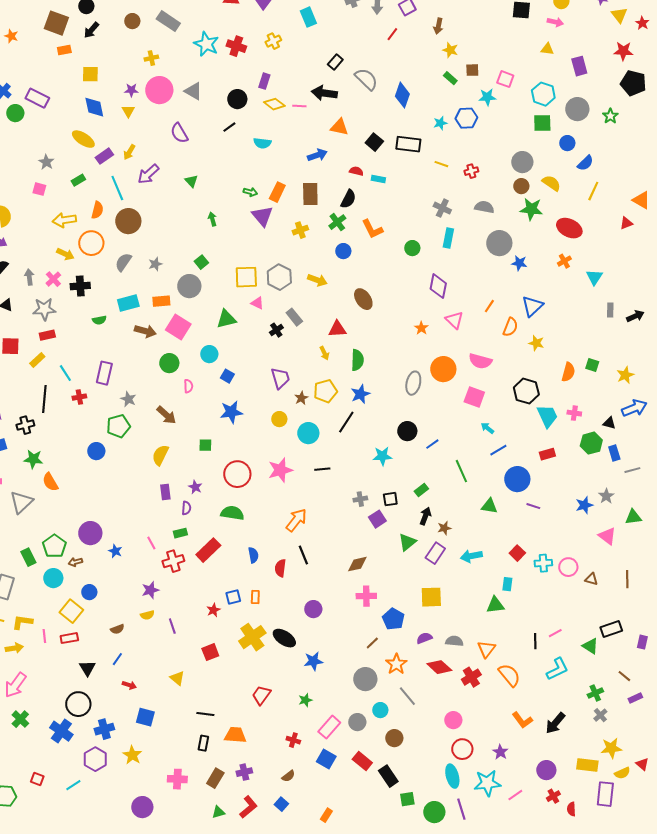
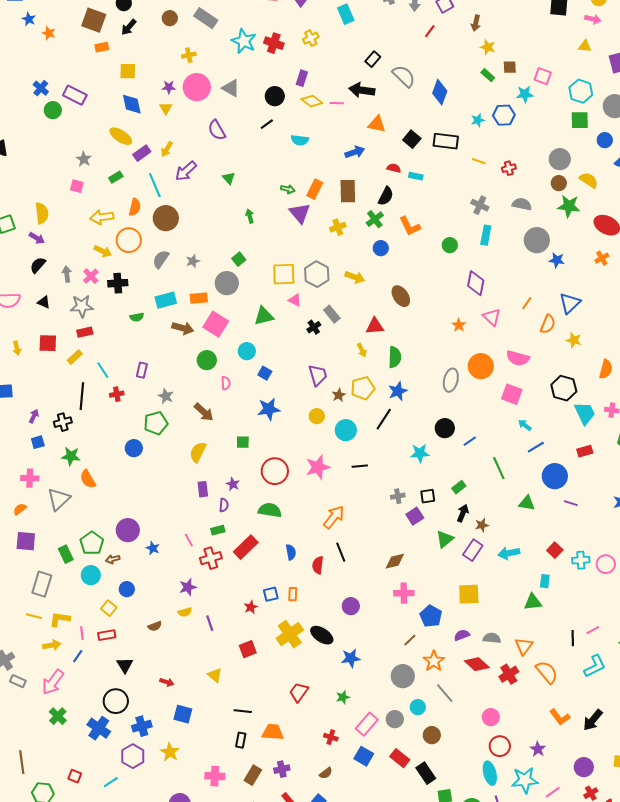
purple rectangle: (104, 373) -> (142, 370), size x0.7
yellow square: (71, 611) -> (109, 608), size x0.7
blue line: (117, 659) -> (78, 656), moved

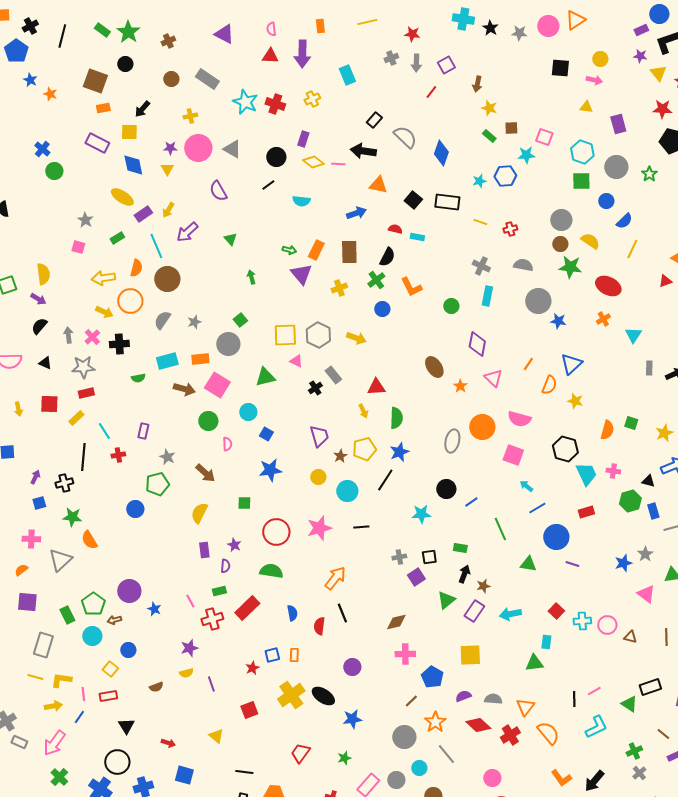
black arrow: (129, 27) -> (142, 109), moved
purple rectangle: (75, 95) -> (97, 143), moved
brown ellipse: (401, 296) -> (434, 367), moved
green rectangle: (459, 487) -> (460, 548), turned 48

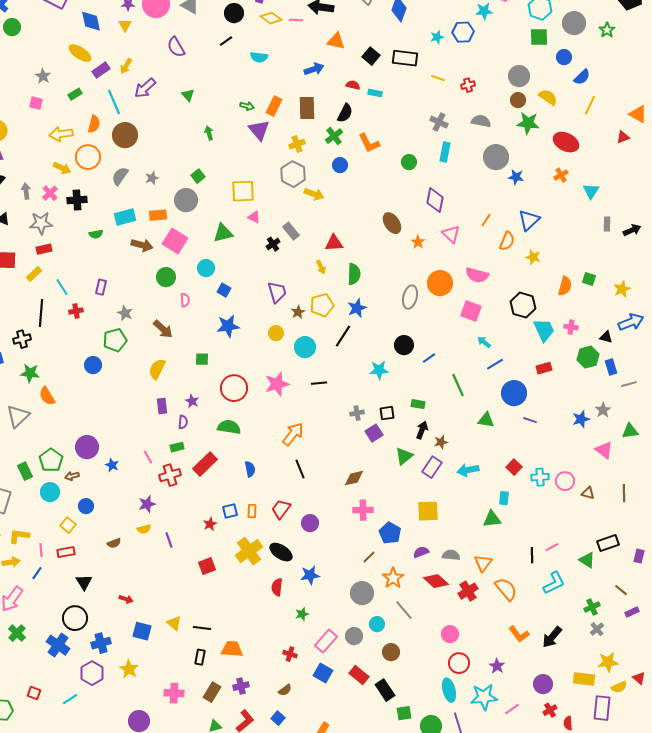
gray hexagon: (318, 335) -> (293, 174), moved
red semicircle: (319, 626) -> (277, 587), moved
yellow triangle: (216, 736) -> (174, 623), moved
red trapezoid: (300, 753) -> (281, 509), moved

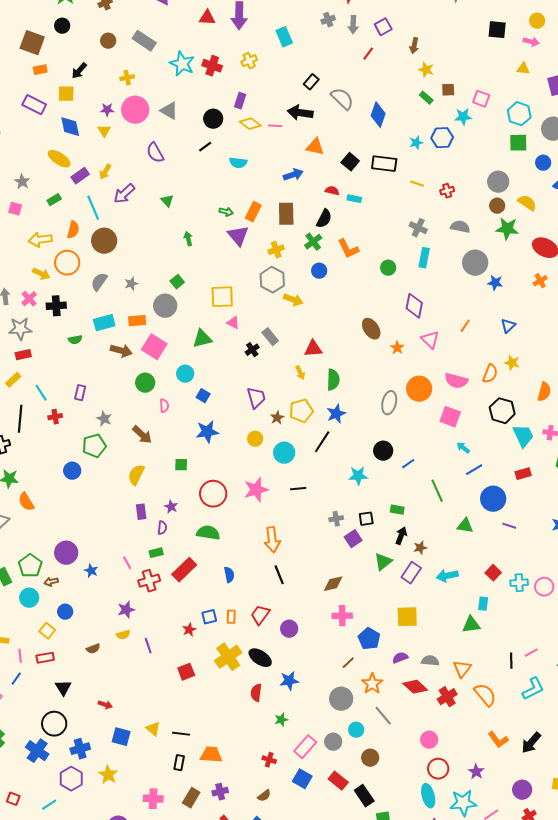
blue triangle: (529, 220) -> (508, 326), size x0.7
orange semicircle: (507, 241) -> (490, 374), moved
orange arrow: (293, 434) -> (272, 540), turned 135

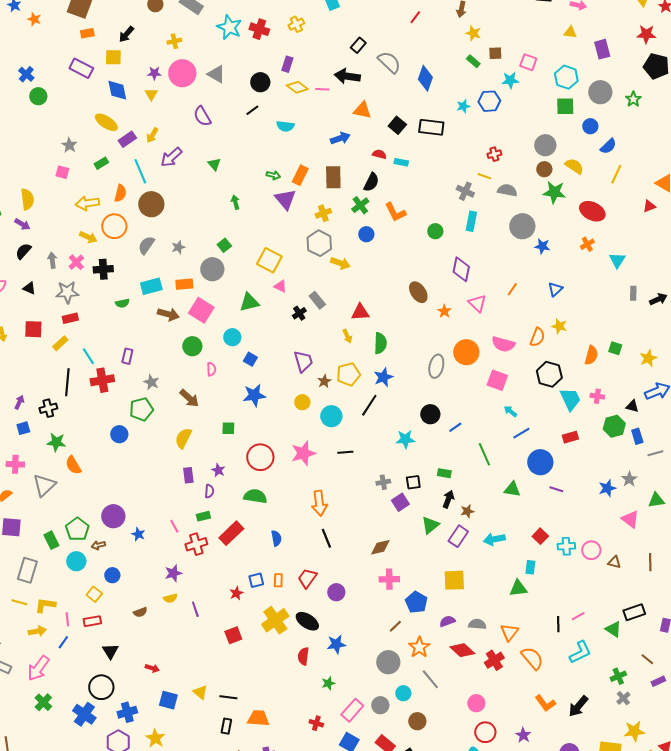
yellow line: (417, 184) -> (484, 176), moved
yellow square: (222, 297) -> (269, 260), turned 30
red cross: (55, 417) -> (102, 380), size x1.6

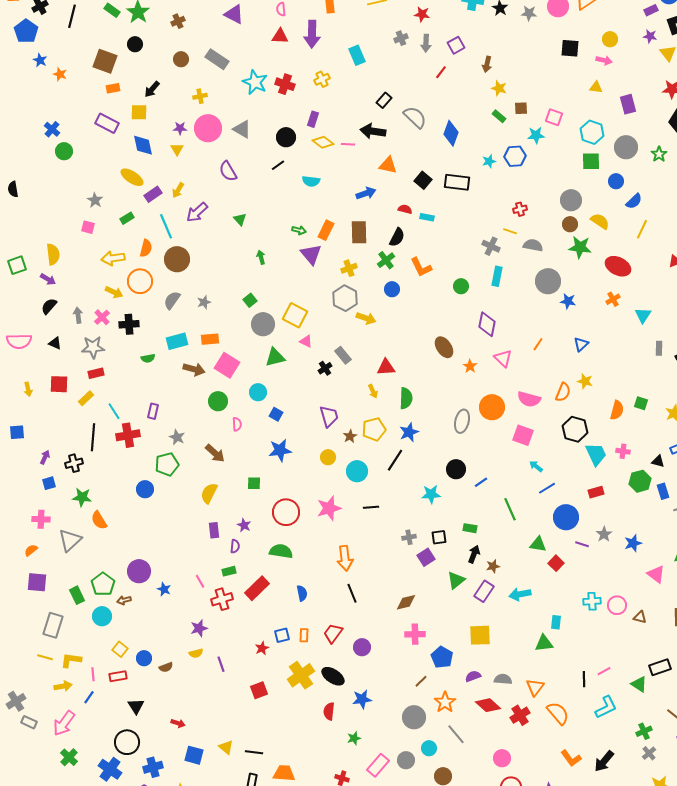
gray circle: (212, 269) -> (263, 324), moved
gray star: (629, 479) -> (604, 534), moved
red square: (540, 536) -> (556, 563), moved
blue circle: (112, 575) -> (144, 658), moved

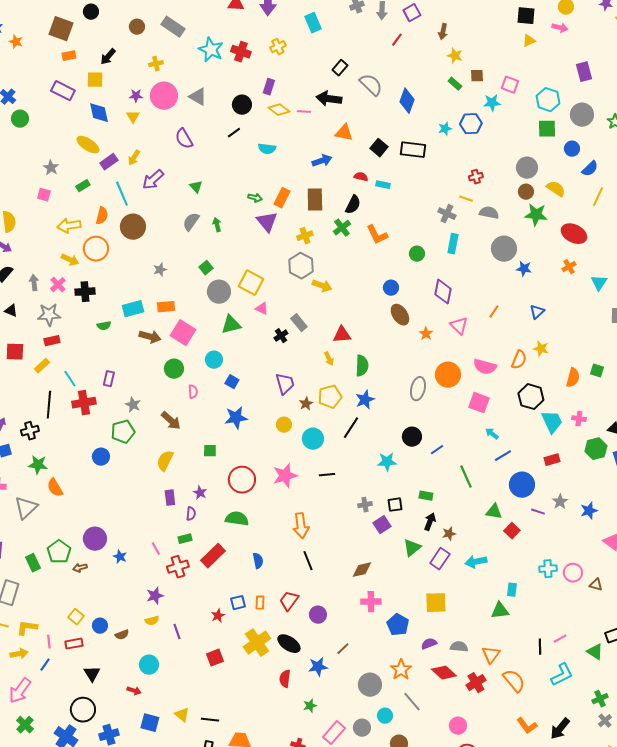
yellow triangle: (596, 87) -> (529, 41), moved, turned -32
blue circle: (392, 289) -> (391, 288), moved
gray semicircle: (172, 300) -> (191, 222), moved
cyan circle: (102, 616) -> (149, 665), moved
brown line: (421, 681) -> (343, 649), moved

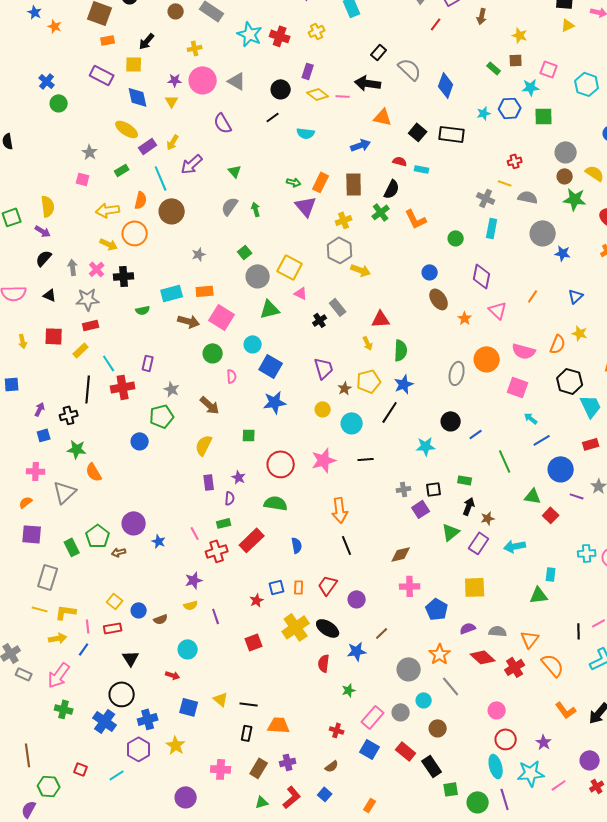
yellow star: (455, 56) -> (520, 35), moved
green square: (547, 129) -> (544, 116), moved
blue square: (232, 382) -> (271, 366), size x1.6
green cross: (25, 725) -> (64, 709), turned -30

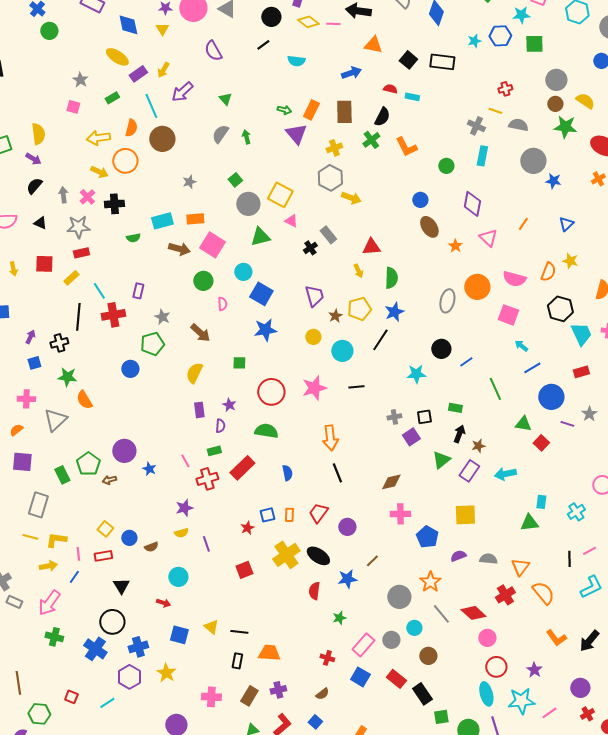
cyan cross: (587, 553) -> (576, 512), moved, turned -30
red diamond: (483, 657) -> (473, 613), moved

